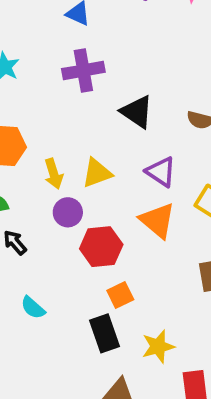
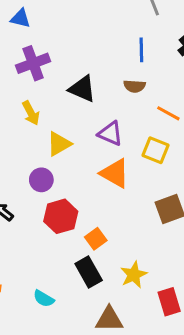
yellow arrow: (54, 174) -> (31, 113), moved
red hexagon: (101, 247) -> (61, 216), moved
cyan semicircle: (33, 308) -> (44, 299), moved

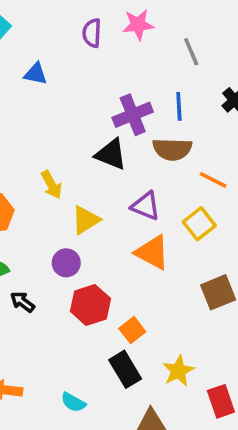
purple cross: (33, 63) -> (133, 115), moved
brown semicircle: (135, 86) -> (172, 149), size x1.5
yellow square: (155, 150) -> (199, 224), turned 32

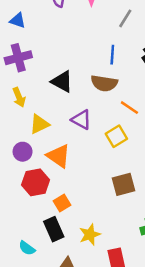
gray line: (191, 52) -> (125, 18), turned 48
purple cross: (133, 115) -> (18, 58), moved
orange triangle: (152, 252) -> (59, 156), moved
cyan semicircle: (73, 402) -> (27, 248), moved

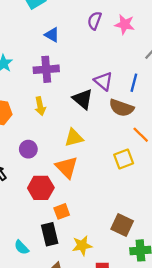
purple triangle: (81, 120) -> (103, 81), moved
yellow triangle: (39, 124) -> (74, 138), moved
purple circle: (23, 152) -> (28, 149), moved
brown square: (123, 184) -> (122, 225), moved, turned 30

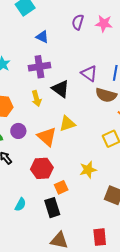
black triangle: (83, 99) -> (60, 89), moved
purple circle: (28, 149) -> (18, 131), moved
orange triangle: (67, 167) -> (47, 137), moved
yellow star: (82, 246) -> (88, 170), moved
cyan semicircle: (22, 247) -> (20, 205), moved, turned -104

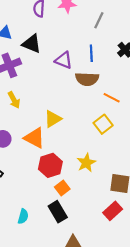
black triangle: (60, 89) -> (32, 44), moved
red hexagon: (42, 168) -> (50, 165), moved
red rectangle: (100, 237) -> (113, 211), moved, turned 66

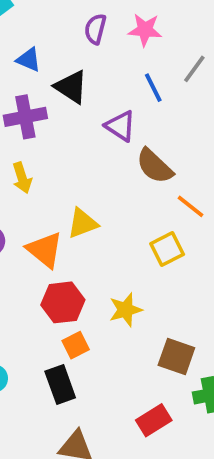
blue line: (91, 53) -> (153, 88), moved, turned -35
brown semicircle: (87, 79) -> (155, 166), turned 30
red rectangle: (113, 211) -> (154, 420), moved

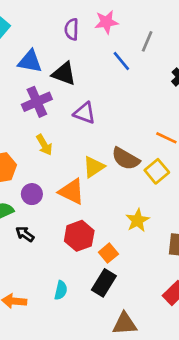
blue triangle: (29, 60) -> (30, 61), size x1.4
purple triangle: (120, 126) -> (85, 113), moved
brown semicircle: (155, 166) -> (126, 159), moved
red hexagon: (63, 302) -> (79, 236), moved
black rectangle: (60, 384) -> (104, 283), turned 64

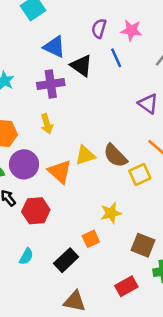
blue line: (121, 61) -> (116, 58), moved
purple triangle: (85, 113) -> (148, 104), moved
purple circle: (32, 194) -> (24, 164), size x1.5
red hexagon: (79, 236) -> (36, 211), moved
orange square: (108, 253) -> (91, 239), moved

